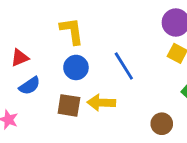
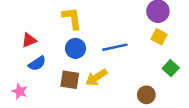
blue line: (124, 66) -> (115, 47), turned -70
yellow arrow: (101, 103) -> (96, 77), turned -35

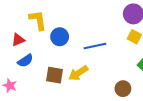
yellow L-shape: (72, 18) -> (38, 20), moved
blue circle: (75, 48) -> (60, 37), moved

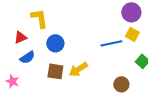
blue circle: (60, 37) -> (55, 43), moved
blue line: (95, 46) -> (111, 43), moved

